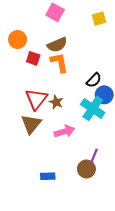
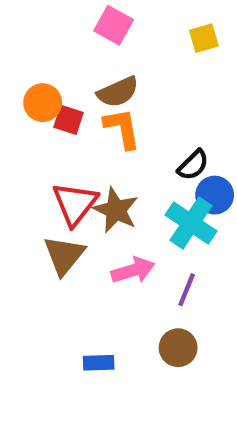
orange circle: (18, 40) -> (43, 103), moved
brown star: (56, 102) -> (116, 210), size x1.5
purple line: (94, 156) -> (187, 290), moved

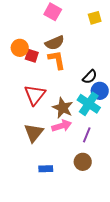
brown star: (116, 210) -> (63, 108), moved
brown triangle: (64, 255) -> (34, 133), moved

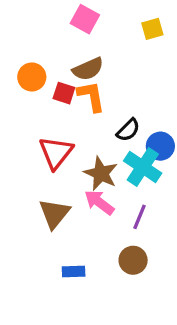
red square: (32, 56) -> (64, 93), moved
black semicircle: (90, 77) -> (128, 130), moved
pink arrow: (62, 126) -> (99, 202), turned -126

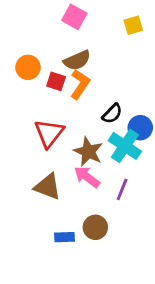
orange L-shape: (91, 96) -> (80, 84), turned 44
brown triangle: (54, 214) -> (48, 187), turned -48
brown circle: (133, 260) -> (95, 227), moved

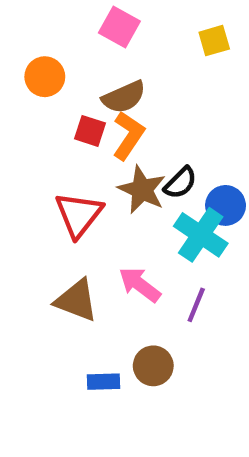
orange circle: (28, 67) -> (45, 77), moved
brown star: (88, 152) -> (142, 190), moved

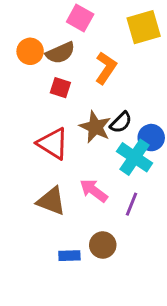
yellow square: (214, 41) -> (144, 27), size x1.6
brown semicircle: (124, 97) -> (60, 53), moved
orange L-shape: (128, 135) -> (106, 68), moved
red triangle: (79, 214) -> (53, 144), turned -36

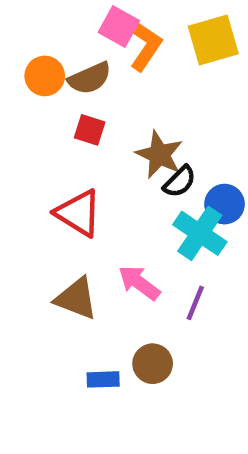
orange L-shape: (106, 68) -> (146, 47), moved
brown star: (95, 127) -> (159, 155), moved

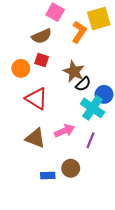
orange L-shape: (146, 47) -> (79, 32), moved
orange circle: (45, 76) -> (21, 68), moved
pink arrow: (139, 283) -> (64, 131), turned 120

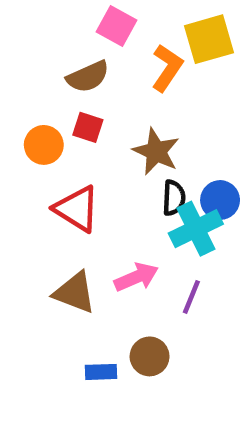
black semicircle: (83, 84) -> (174, 198), moved, turned -42
cyan cross: (93, 108) -> (196, 229), turned 30

